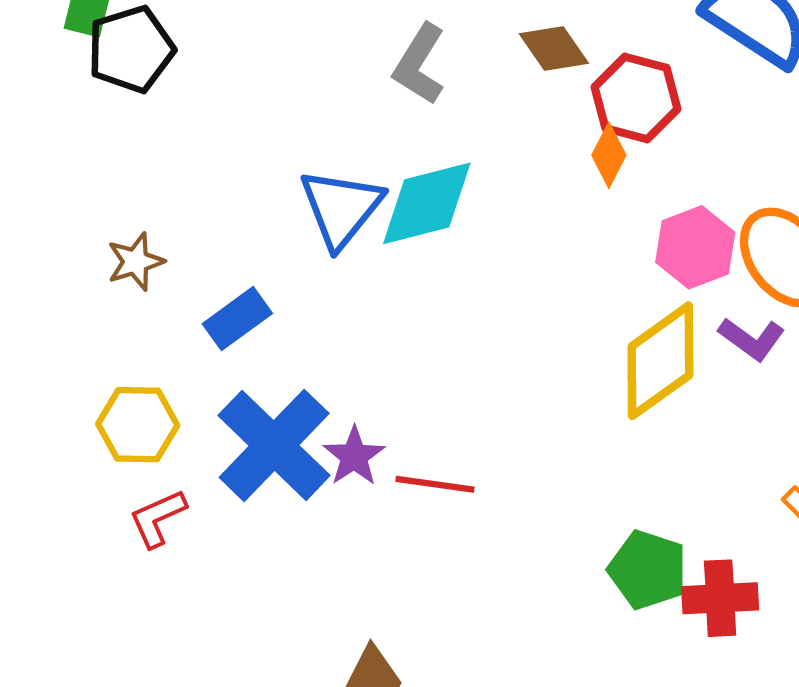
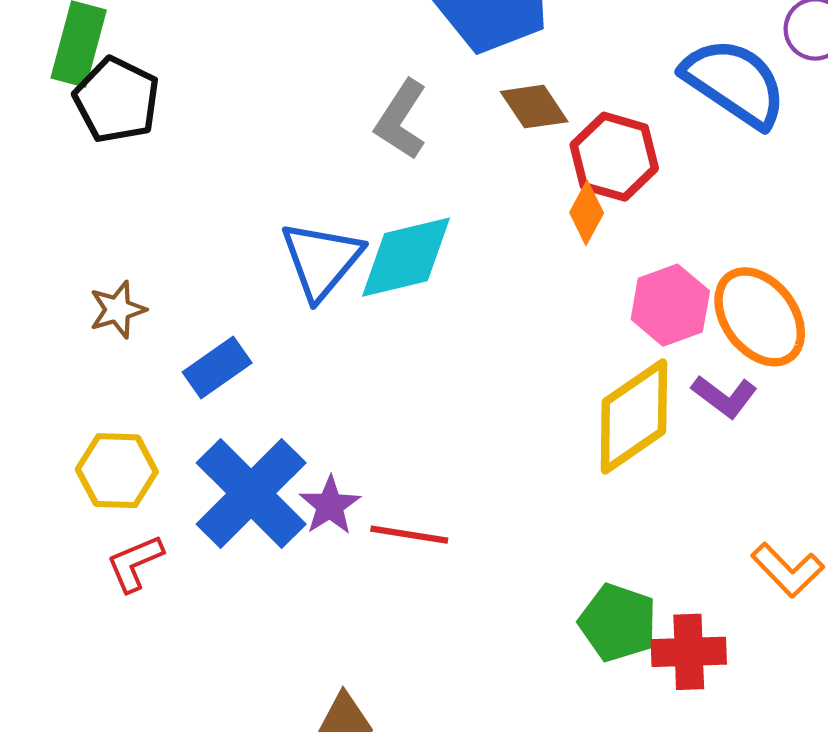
black pentagon: (131, 49) -> (117, 100), turned -30

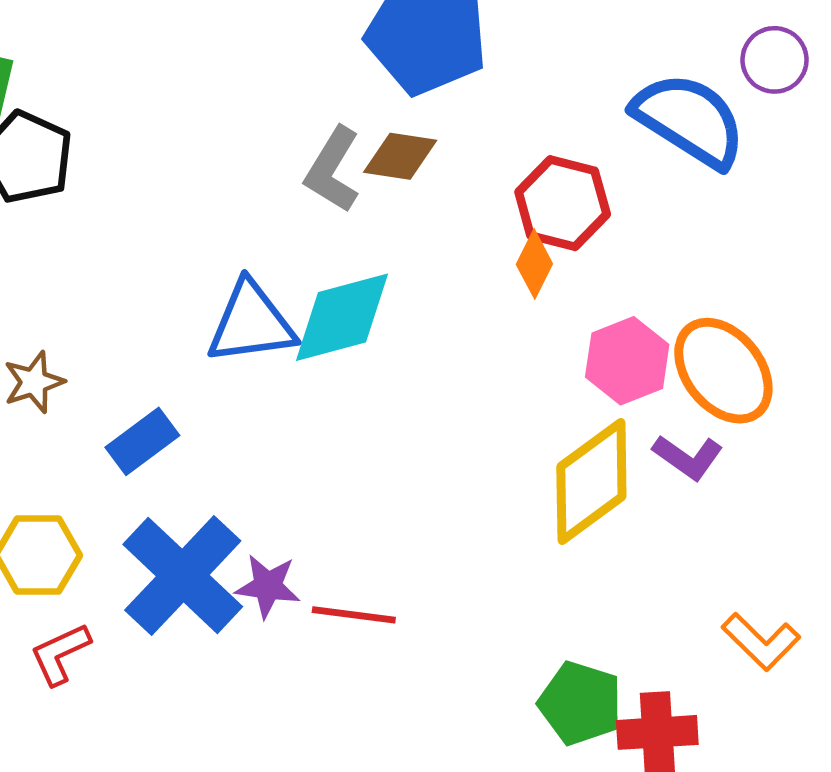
brown diamond: (534, 107) -> (400, 156), moved, turned -46
blue triangle: (321, 260) -> (251, 323), turned 44
purple star: (330, 506) -> (268, 586), turned -30

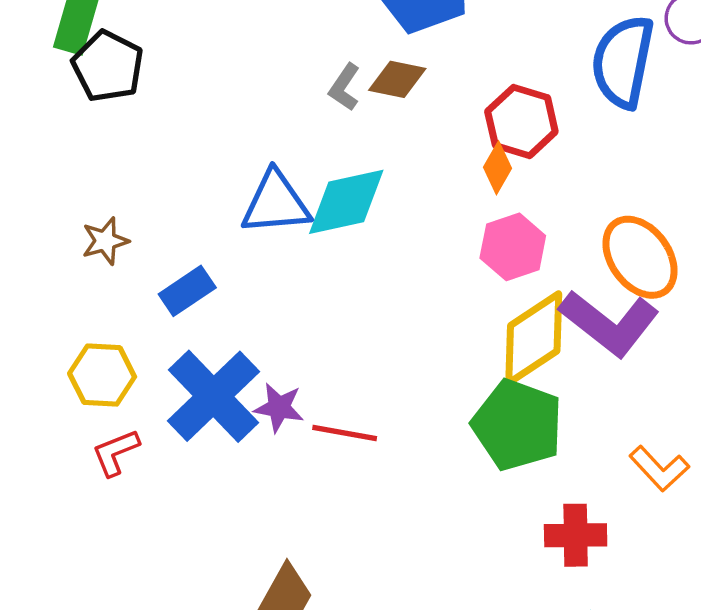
blue semicircle: (689, 120) -> (623, 62), turned -114
gray L-shape: (333, 170) -> (345, 87), size x0.7
pink hexagon: (627, 361) -> (513, 247), moved
purple L-shape: (688, 457) -> (609, 323), size x1.8
green pentagon: (580, 703) -> (517, 425), moved, size x1.4

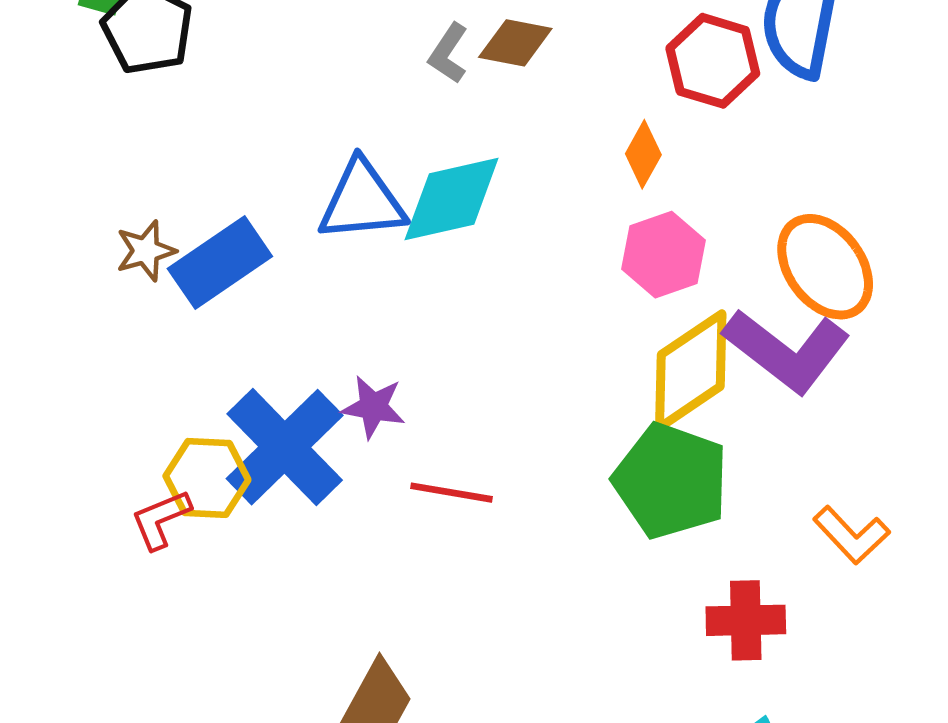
red hexagon: (521, 121) -> (713, 61), moved
blue rectangle: (187, 291) -> (220, 262), moved, size x1.4
yellow hexagon: (102, 375) -> (207, 478), moved
purple star: (279, 408) -> (373, 407), moved

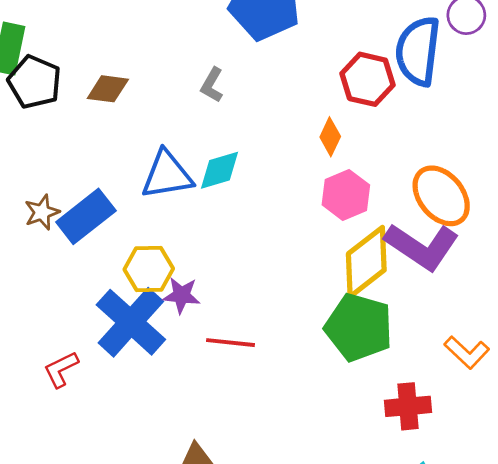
brown diamond: (515, 43) -> (108, 89), moved
cyan diamond: (452, 199) -> (219, 170), size x0.7
yellow hexagon: (207, 478) -> (149, 269), moved

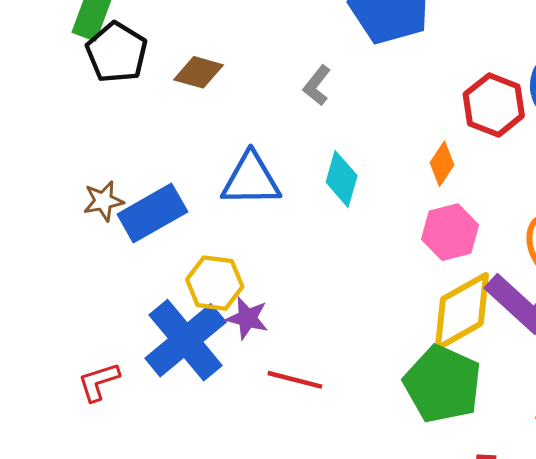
cyan diamond: (219, 170) -> (342, 179), moved, turned -66

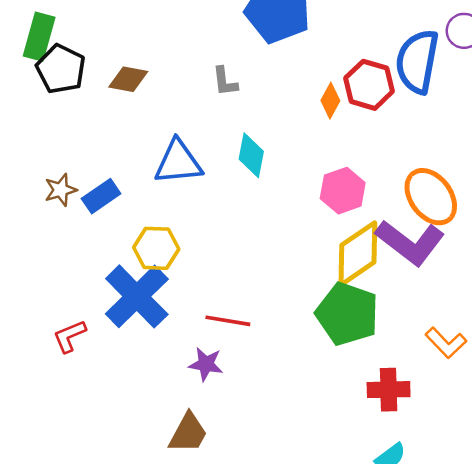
gray L-shape: (317, 85) -> (225, 81), turned -40
orange diamond: (442, 164) -> (330, 101), moved
blue rectangle: (152, 213) -> (101, 196), size x0.7
purple star: (247, 318) -> (206, 364), moved

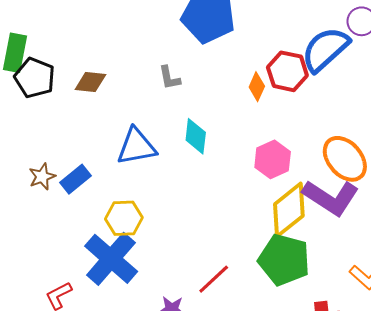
blue semicircle: (417, 61) -> (325, 49), turned 42
red line: (228, 321) -> (214, 279), moved, turned -48

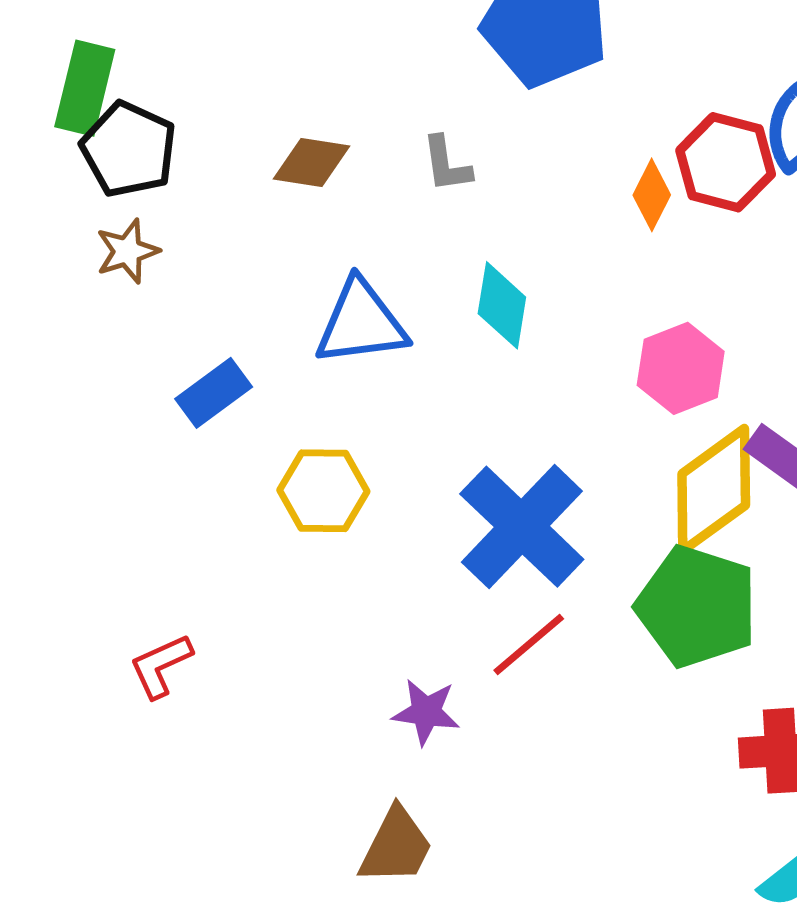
brown diamond: (90, 82) -> (312, 163), moved
brown star: (42, 177) -> (127, 251), moved
blue cross: (111, 259) -> (522, 527), moved

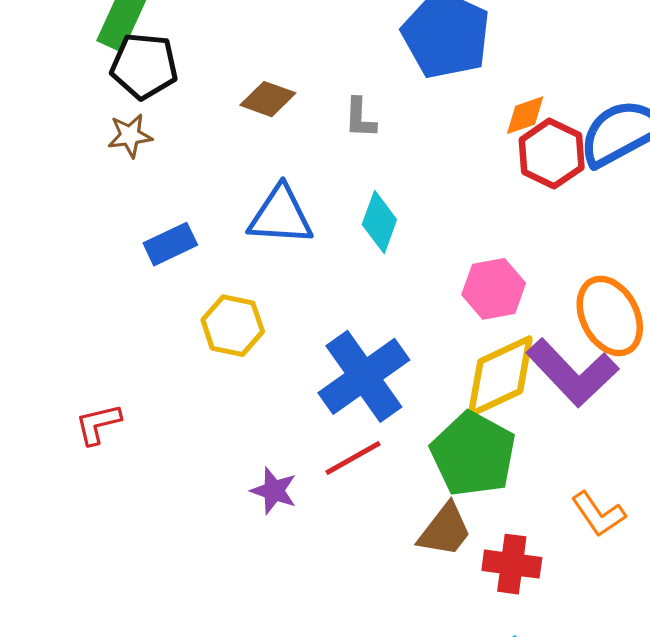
black pentagon: (129, 149) -> (144, 66), turned -30
orange diamond: (652, 195) -> (525, 115), moved, turned 33
brown trapezoid: (396, 846) -> (445, 530), moved

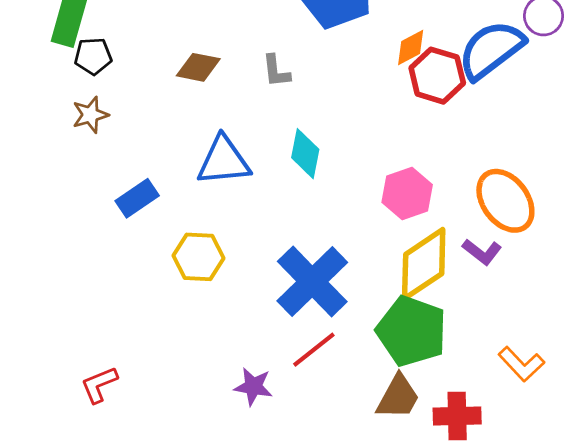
black pentagon: (144, 66) -> (93, 56), size x0.7
purple L-shape: (572, 373) -> (482, 252), size x0.5
red L-shape: (98, 424) -> (99, 385), moved

